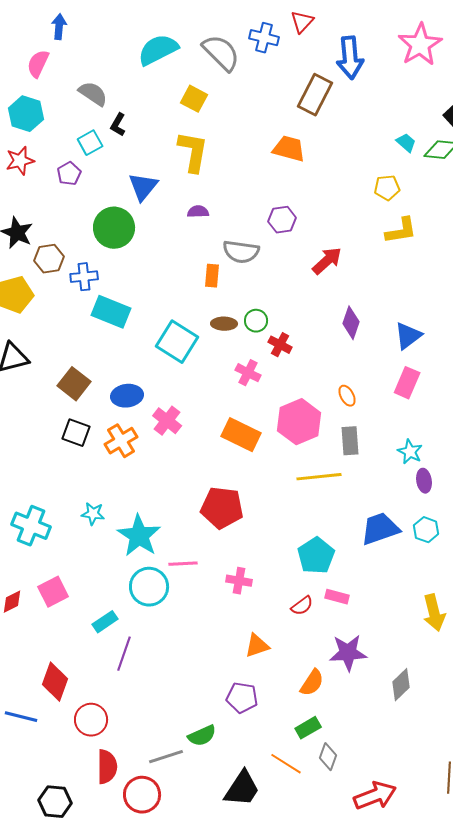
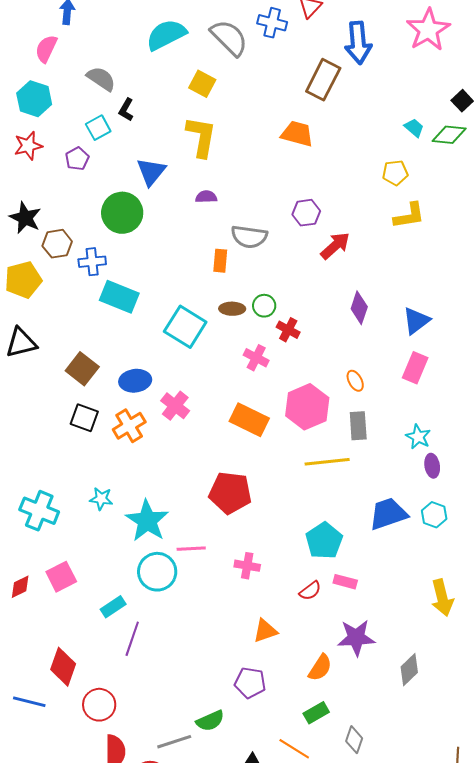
purple hexagon: (282, 220) -> (306, 213), moved
gray diamond: (328, 757) -> (354, 740), moved

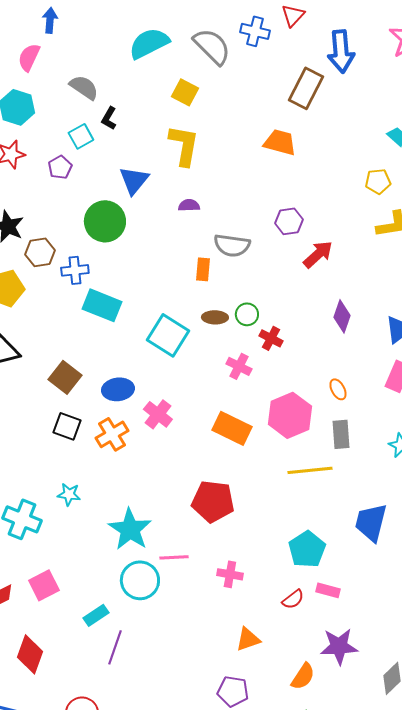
cyan star: (101, 499) -> (69, 494), moved
blue trapezoid: (388, 514) -> (371, 522), turned -57
red diamond: (63, 667) -> (30, 654), moved

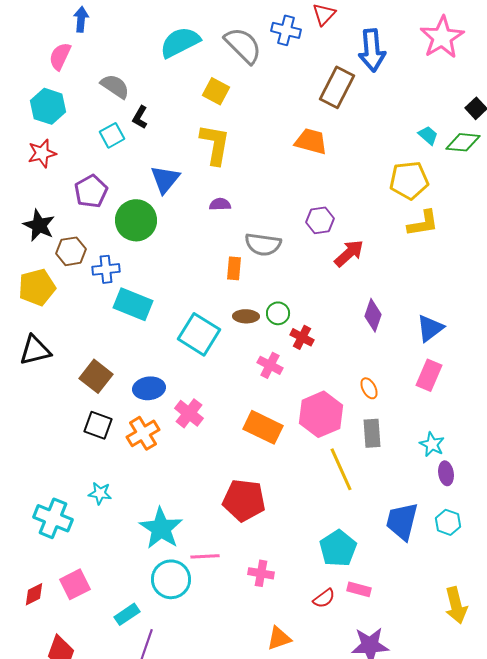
purple pentagon: (60, 167) -> (91, 191), moved, size x1.4
yellow pentagon: (378, 181) -> (409, 180), size x1.5
yellow line: (310, 470) -> (341, 469), turned 72

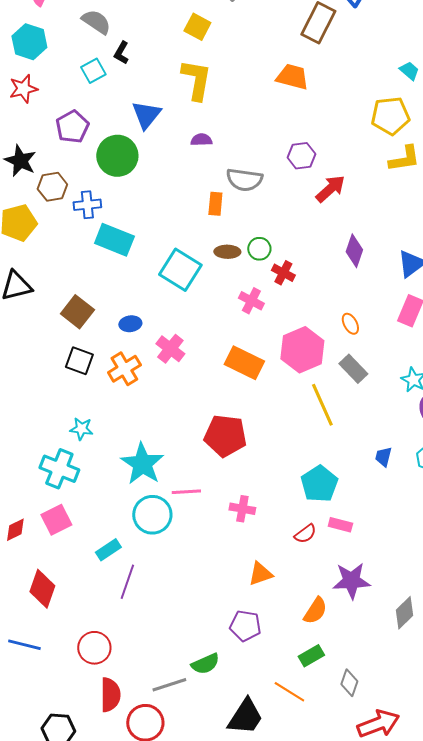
blue ellipse: (149, 388) -> (130, 324), size x0.7
gray rectangle: (372, 433) -> (353, 369), turned -40
cyan cross: (53, 518) -> (59, 469), moved
blue trapezoid: (402, 521) -> (383, 457), size x0.5

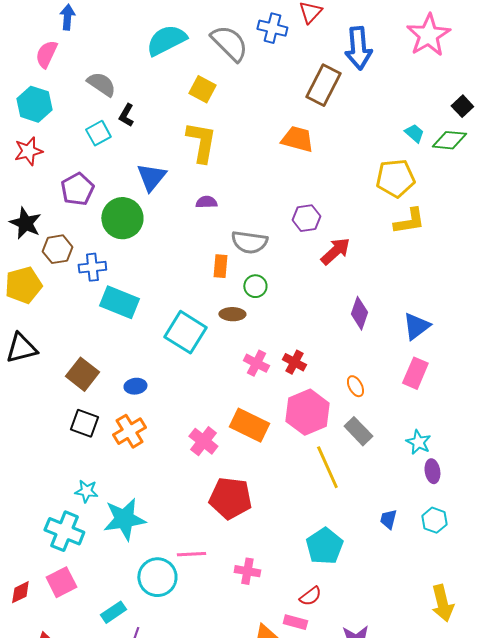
green circle: (259, 249) -> (255, 286), moved
red cross: (283, 273) -> (294, 362), moved
pink cross: (170, 349) -> (203, 441), moved
cyan star: (142, 464) -> (124, 519), moved, turned 30
pink rectangle: (340, 525) -> (295, 622), moved

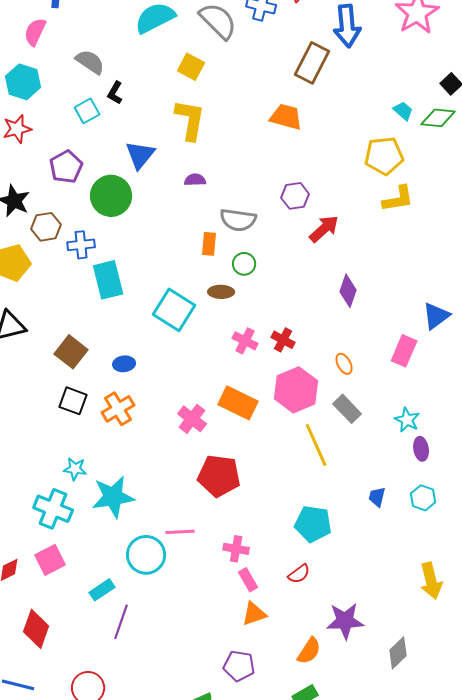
cyan rectangle: (119, 302) -> (108, 280), turned 54
blue triangle: (416, 326) -> (436, 316), moved
cyan pentagon: (324, 546) -> (313, 524), turned -30
pink rectangle: (295, 622) -> (248, 580), moved, turned 45

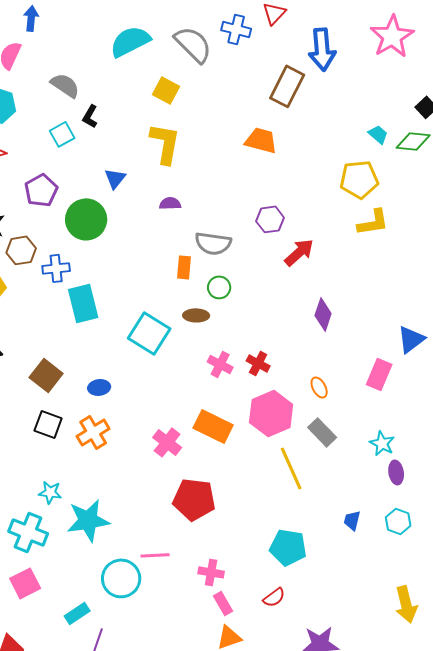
blue triangle: (140, 155) -> (115, 178), size x0.7

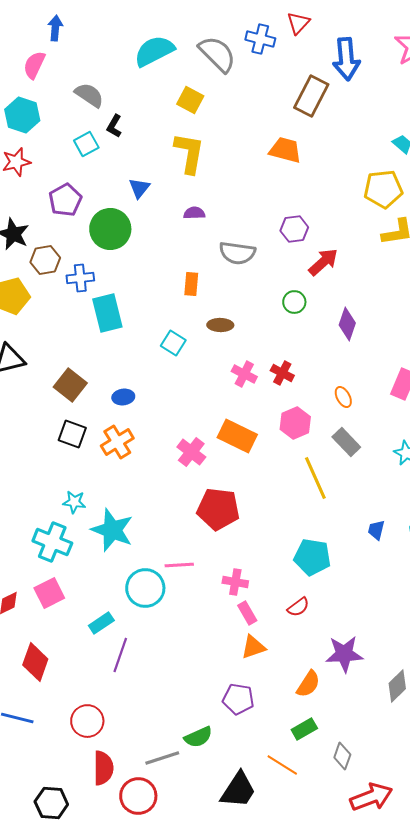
orange rectangle: (184, 267) -> (191, 284), moved
green circle: (219, 287) -> (294, 302), moved
cyan square: (149, 333) -> (173, 343), size x0.6
pink hexagon: (271, 413) -> (295, 423), size x0.7
cyan star: (88, 520) -> (112, 530), turned 30

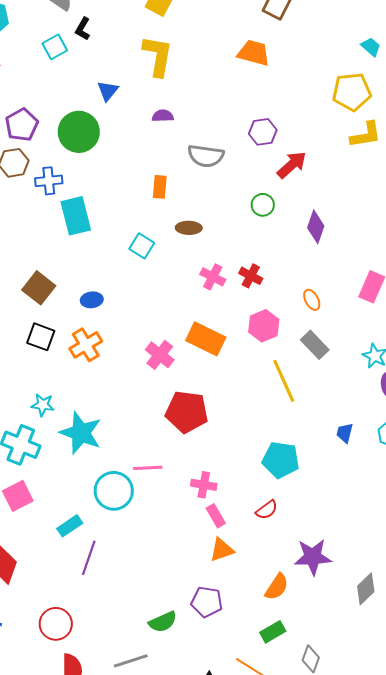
purple pentagon: (65, 200) -> (22, 125), moved
green semicircle: (198, 737) -> (163, 622), moved

